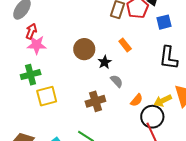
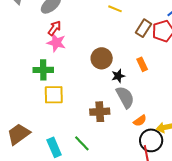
gray semicircle: (117, 81) -> (125, 97), size x1.6

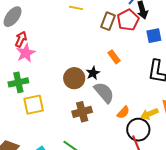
pink star: (56, 43) -> (26, 53), turned -30
brown circle: (102, 58) -> (74, 78), moved

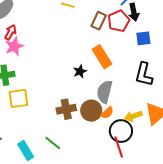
orange rectangle: (114, 57) -> (102, 57), size x1.6
brown circle: (74, 78) -> (91, 111), moved
gray semicircle: (104, 92) -> (105, 92), moved, turned -130

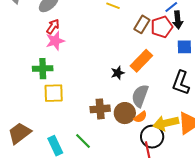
orange rectangle: (102, 57) -> (141, 61), turned 70
yellow arrow: (133, 116) -> (166, 123), size x1.4

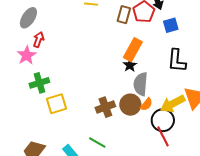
pink star: (55, 41) -> (27, 55), moved
black star: (118, 73) -> (130, 65), moved

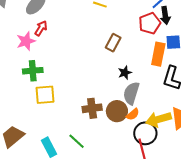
brown rectangle: (124, 15) -> (113, 43), moved
orange rectangle: (133, 50) -> (158, 54), moved, turned -30

